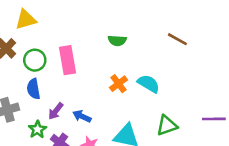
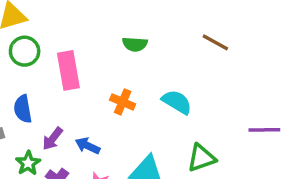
green circle: (35, 60) -> (25, 51), moved
orange cross: (118, 84) -> (123, 102), moved, turned -30
purple line: (214, 119) -> (264, 130), moved

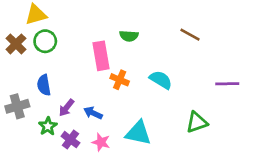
pink rectangle: (68, 70) -> (101, 56), moved
purple line: (264, 130) -> (227, 84), moved
green triangle: (201, 158) -> (197, 122), moved

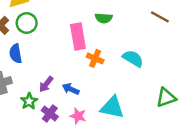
blue semicircle: (44, 85) -> (16, 54), moved

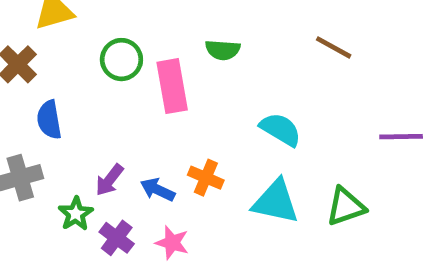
green circle: (27, 23) -> (121, 60), moved
orange cross: (95, 58) -> (206, 178), moved
cyan triangle: (112, 107) -> (276, 202), moved

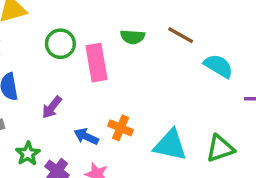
brown line: (334, 47) -> (181, 35), moved
cyan semicircle: (281, 129) -> (218, 66), moved
purple arrow: (109, 180) -> (52, 107), moved

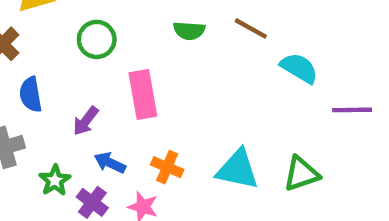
pink rectangle: (96, 63) -> (143, 94), moved
orange cross: (121, 128) -> (167, 167), moved
blue arrow: (86, 136) -> (110, 163), moved

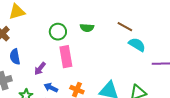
brown line: (251, 28) -> (125, 27), moved
green circle: (97, 39) -> (58, 32), moved

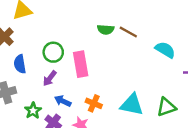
brown line: (125, 27) -> (128, 32), moved
green circle: (58, 32) -> (53, 52), moved

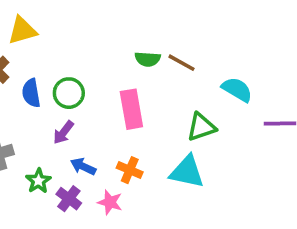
blue semicircle: (20, 64) -> (31, 93), moved
pink rectangle: (81, 64) -> (131, 109), moved
green triangle: (166, 107) -> (201, 127), moved

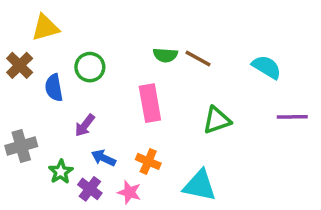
cyan semicircle: (237, 89) -> (267, 67), moved
green circle: (69, 93) -> (90, 67), moved
cyan triangle: (187, 172) -> (200, 185), moved

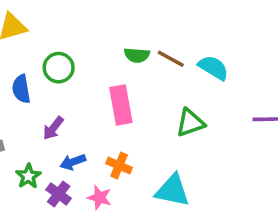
cyan semicircle: (267, 67) -> (213, 68), moved
blue arrow: (104, 158) -> (73, 162), turned -45

